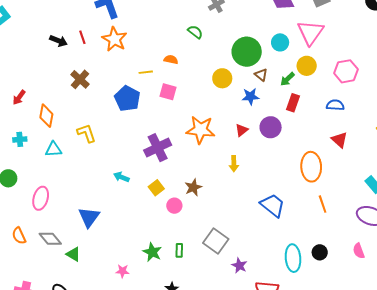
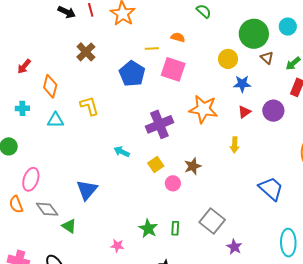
pink square: (168, 92) -> (173, 69), size x1.4
blue star: (250, 96) -> (242, 84), moved
pink ellipse: (41, 198) -> (31, 179), moved

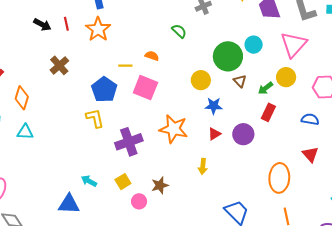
cyan circle: (288, 27) -> (254, 45), moved
yellow L-shape: (89, 106) -> (95, 118), moved
cyan arrow: (122, 152) -> (89, 181), moved
blue triangle: (87, 190) -> (69, 204), moved, turned 50

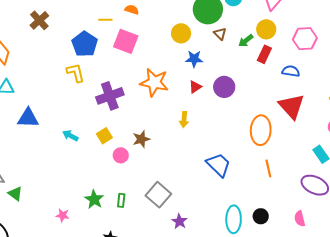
red rectangle: (268, 112) -> (264, 54), moved
red triangle: (310, 154) -> (292, 106), size x1.6
blue triangle: (69, 204) -> (28, 118), moved

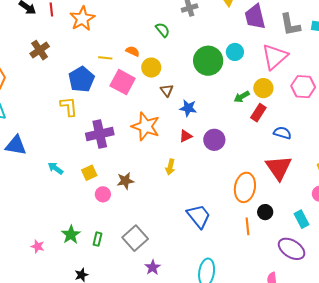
yellow circle: (181, 33) -> (151, 68), moved
brown triangle: (220, 34) -> (167, 90), moved
pink hexagon: (305, 39) -> (303, 87), moved
black circle: (261, 216) -> (265, 212), moved

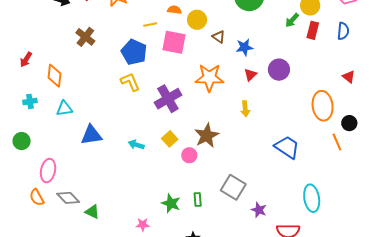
blue semicircle: (282, 133) -> (343, 31), moved, turned 96
red triangle: (279, 168) -> (349, 77), size x0.5
brown star: (125, 181) -> (207, 136), size x1.4

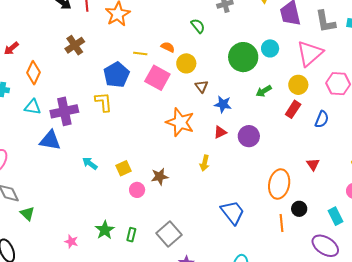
green arrow: (292, 20) -> (264, 91), moved
purple cross: (168, 99) -> (64, 111), moved
brown star: (207, 136) -> (160, 177), size x0.7

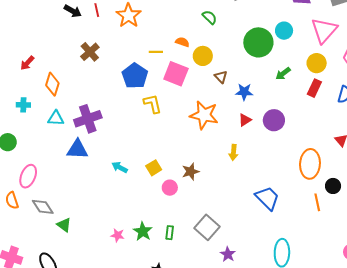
yellow L-shape: (104, 102) -> (153, 104), moved
pink star: (71, 241) -> (118, 235), moved

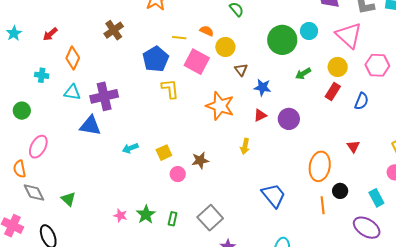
pink triangle: (324, 30) -> (349, 35), turned -36
cyan arrow: (120, 167) -> (130, 148), turned -56
gray diamond: (43, 207) -> (34, 193), moved

